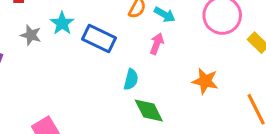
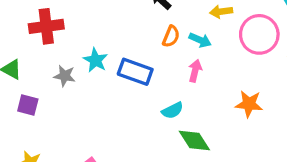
cyan semicircle: (131, 79) -> (173, 110), turned 55

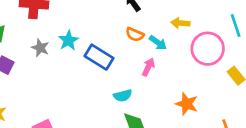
orange semicircle: (171, 36) -> (135, 34), turned 78

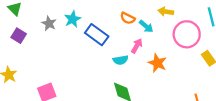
cyan semicircle: (123, 96) -> (121, 60), moved
orange star: (187, 104) -> (157, 63), moved

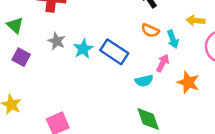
cyan star: (73, 19) -> (83, 49), moved
cyan arrow: (146, 26) -> (173, 39), turned 32

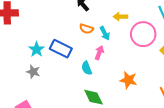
gray star: (57, 41) -> (33, 72), moved
cyan semicircle: (144, 81) -> (87, 68), turned 88
orange star: (188, 82) -> (128, 80), moved

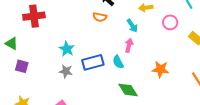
orange semicircle: (86, 29) -> (100, 17), moved
pink circle: (143, 34) -> (170, 22), size x0.6
blue rectangle: (61, 49) -> (93, 62), moved, turned -35

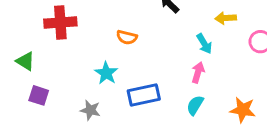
orange semicircle: (100, 17) -> (127, 37), moved
cyan semicircle: (118, 62) -> (195, 105), moved, turned 56
gray star: (66, 71) -> (90, 110), moved

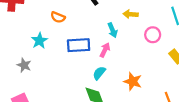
blue rectangle: (144, 95) -> (79, 45), moved

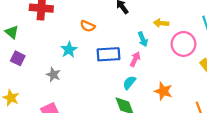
pink circle: (153, 35) -> (183, 44), size x1.5

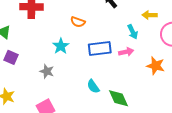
pink arrow: (135, 59) -> (126, 52), turned 56
cyan semicircle: (129, 83) -> (93, 86), moved, turned -72
orange star: (163, 91) -> (156, 66), moved

